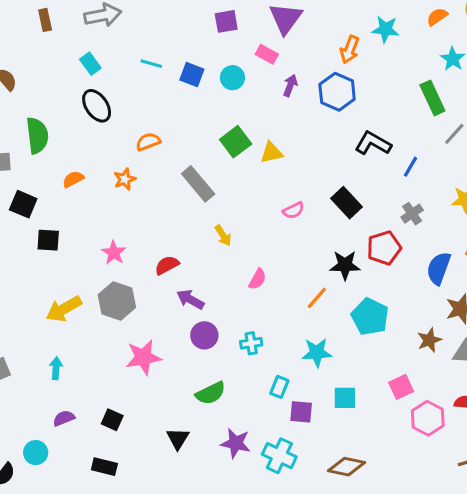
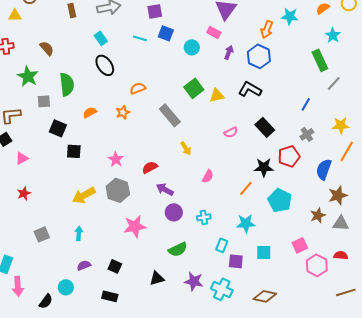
purple square: (226, 21) -> (155, 11), moved
blue square: (192, 75) -> (166, 33), moved
black L-shape: (373, 143) -> (250, 89), moved
black triangle: (178, 439) -> (157, 278), turned 42

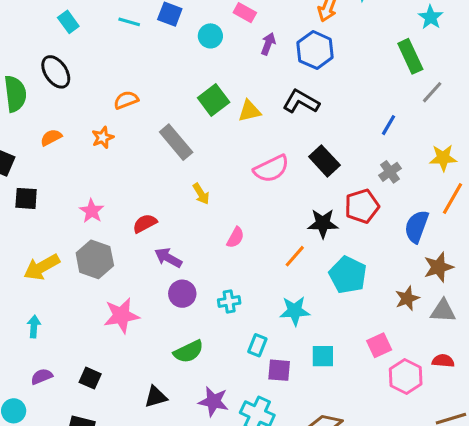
black ellipse: (105, 65) -> (56, 72), moved
pink semicircle: (231, 132) -> (271, 169), size x1.6

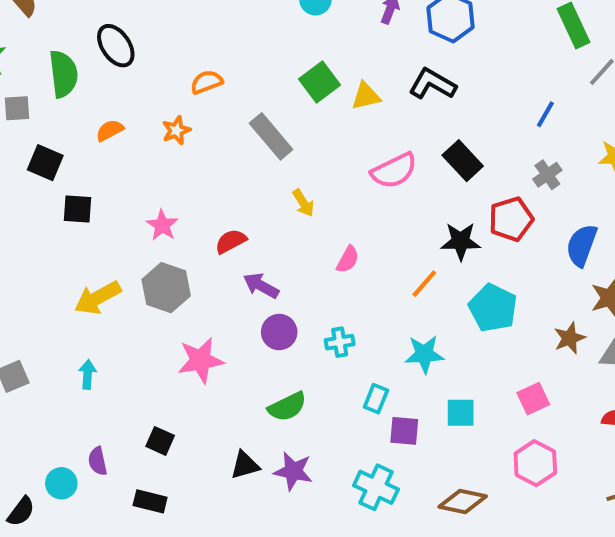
purple semicircle: (42, 376) -> (98, 461), moved, turned -80
pink hexagon: (406, 376) -> (535, 463), moved
purple star: (214, 401) -> (293, 471), moved

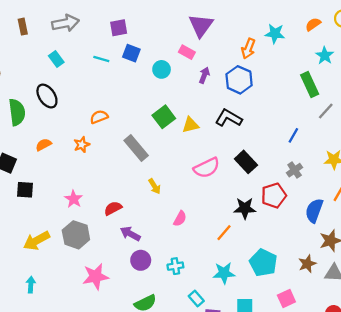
cyan pentagon: (493, 308) -> (263, 263), moved
cyan rectangle: (376, 399) -> (196, 298), turned -63

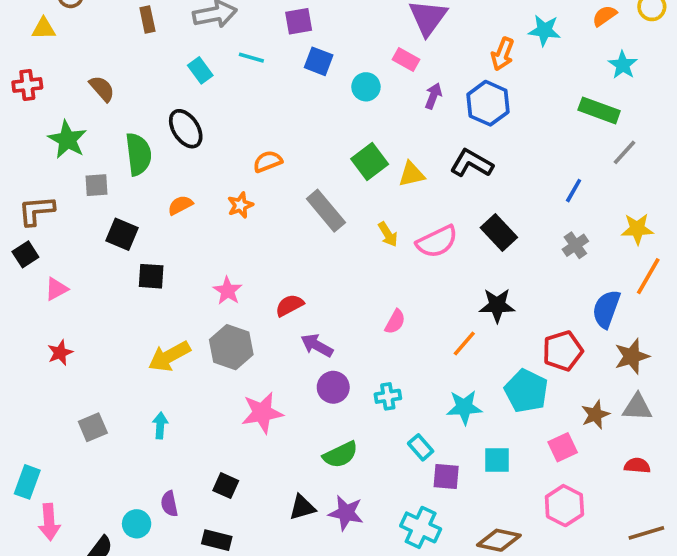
cyan line: (101, 59) -> (251, 58), moved
green rectangle: (310, 84) -> (599, 110), turned -45
yellow arrow: (155, 186) -> (388, 234), moved
red pentagon: (274, 196) -> (563, 351), moved
brown star: (307, 264) -> (595, 415), moved

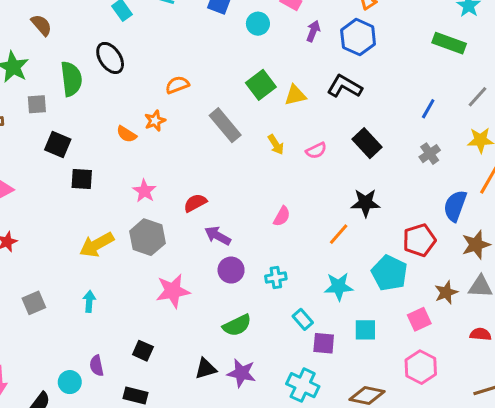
gray line: (625, 152) -> (477, 97), moved
orange semicircle: (180, 205) -> (127, 134), moved, turned -120
pink semicircle: (437, 242) -> (316, 151), size x0.6

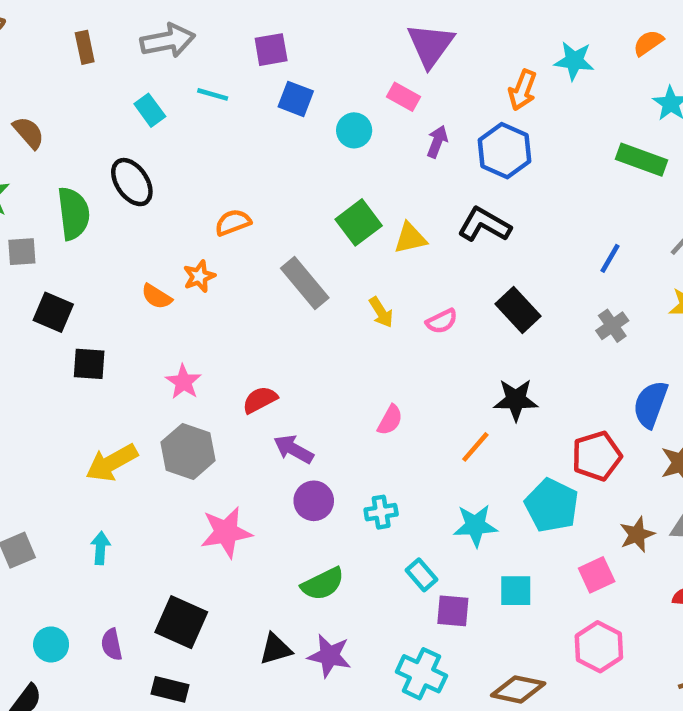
black square: (143, 351) -> (181, 622), size x1.6
cyan circle: (70, 382) -> (51, 644), moved

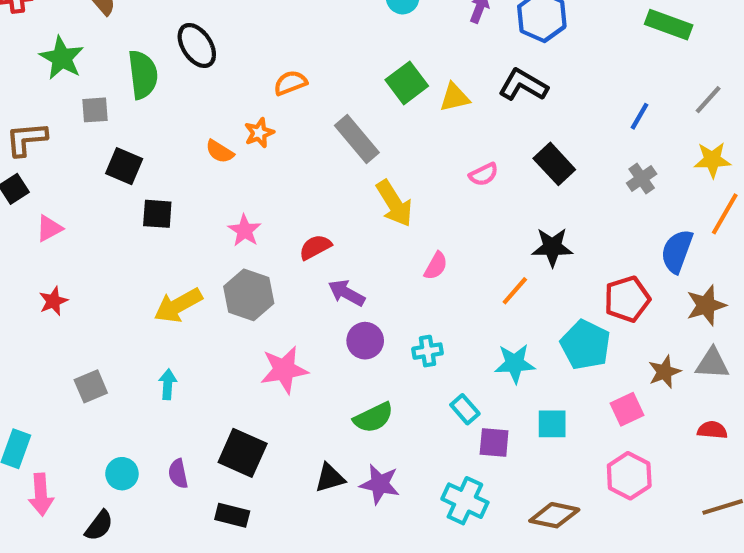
yellow arrow: (381, 312) -> (394, 203), moved, size x1.6

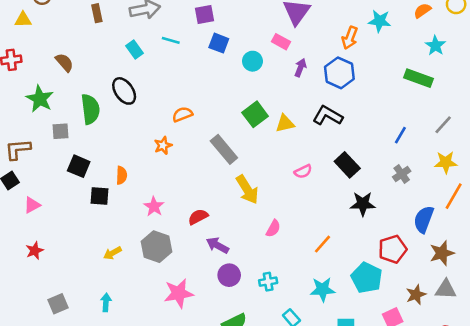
orange semicircle: (220, 151) -> (122, 175), moved, turned -120
black star: (552, 247) -> (363, 204), moved
yellow arrow: (178, 305) -> (112, 253), size x0.6

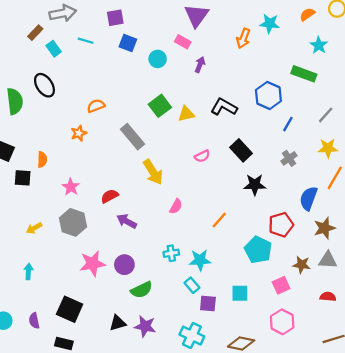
brown rectangle: (97, 13) -> (35, 33), moved, turned 56
blue hexagon: (339, 73) -> (268, 96), moved
purple circle: (229, 275) -> (124, 265), moved
cyan star: (323, 289) -> (200, 260), moved
brown star: (416, 295) -> (302, 265), turned 30

